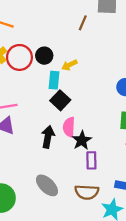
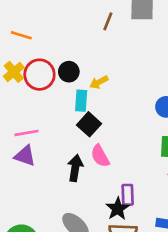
brown line: (83, 23) -> (108, 21), moved
pink semicircle: (69, 127) -> (100, 156), turned -30
black star: (82, 140) -> (118, 209), moved

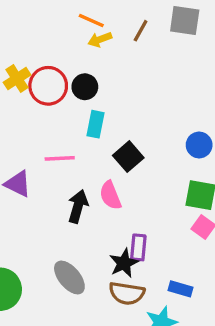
orange line: (21, 35) -> (91, 20), moved
yellow arrow: (99, 82) -> (100, 39), moved
black square: (89, 124) -> (128, 157), moved
pink line: (26, 133) -> (60, 158), moved

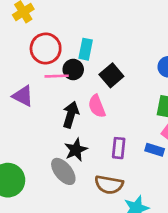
red circle: (48, 86) -> (46, 48), moved
black circle: (85, 87) -> (73, 70), moved
black star: (124, 263) -> (76, 150), moved
blue rectangle: (180, 289) -> (155, 150), moved

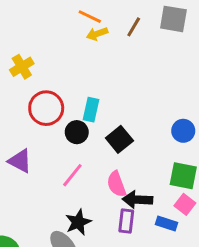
pink line: (57, 76) -> (72, 175), moved, turned -50
pink semicircle: (97, 106) -> (116, 184), moved
black arrow: (71, 115) -> (137, 200), moved, turned -105

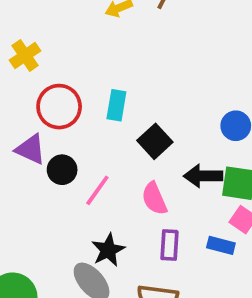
black circle: (77, 132) -> (62, 170), moved
purple triangle: (20, 161) -> (31, 149), moved
black arrow: (137, 200) -> (203, 176), moved

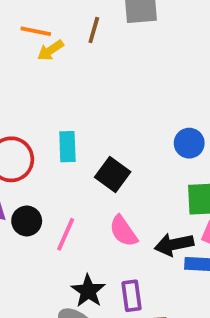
black arrow: (203, 176) -> (174, 244), moved
purple rectangle: (169, 245) -> (132, 296), moved

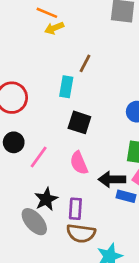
brown line: (94, 30) -> (85, 63), moved
cyan rectangle: (67, 147) -> (66, 87), moved
black square: (113, 175) -> (79, 122), turned -30

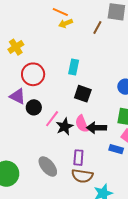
brown line: (85, 63) -> (97, 28), moved
black arrow: (112, 179) -> (97, 128), moved
black star: (46, 199) -> (65, 127), moved

